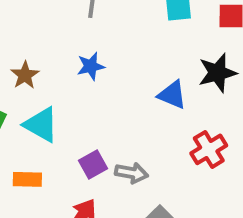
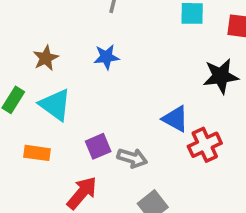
blue triangle: (172, 95) -> (175, 119), moved

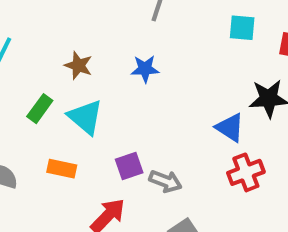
brown star: (46, 58) -> (78, 65), turned -30
blue triangle: (175, 119) -> (230, 128), moved

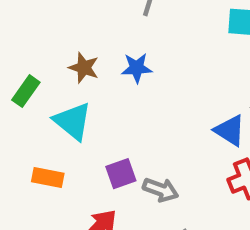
brown star: (78, 65) -> (84, 68), moved
green rectangle: (40, 109) -> (26, 91), moved

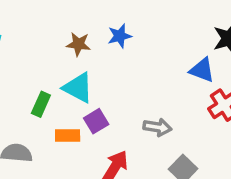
green rectangle: (26, 91) -> (41, 104), moved
purple square: (121, 174) -> (96, 121), moved

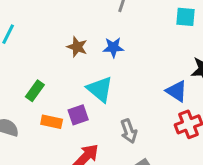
cyan triangle: (78, 88) -> (100, 89), moved
gray arrow: (157, 127) -> (129, 131), turned 50

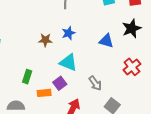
blue triangle: (177, 91) -> (106, 41), moved

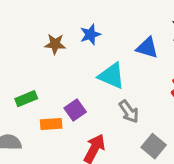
cyan triangle: (68, 62) -> (112, 76), moved
green rectangle: (27, 77) -> (26, 99), turned 48

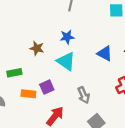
brown star: (55, 44) -> (37, 48), moved
cyan triangle: (112, 76) -> (66, 61), moved

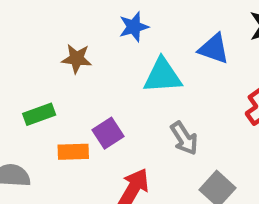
cyan triangle: (66, 61) -> (163, 76), moved, turned -30

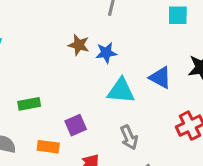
brown star: (77, 59) -> (79, 45), moved
orange rectangle: (73, 152) -> (48, 147), moved

